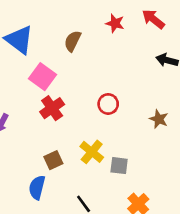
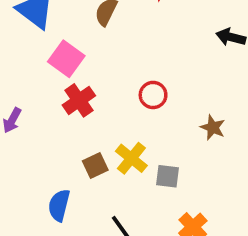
brown star: (159, 119) -> (213, 128), moved
brown square: (53, 160) -> (95, 165), moved

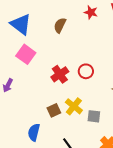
pink square: (66, 59) -> (26, 54), moved
red cross: (79, 100) -> (60, 74), moved

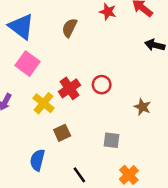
yellow cross: (74, 106) -> (44, 103), moved

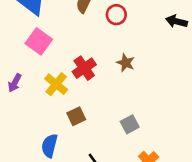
red circle: (102, 85) -> (116, 15), moved
brown star: (142, 107) -> (126, 63), moved
gray square: (112, 140) -> (130, 124), turned -35

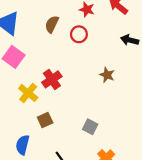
brown star: (126, 63) -> (107, 75), moved
gray square: (130, 124) -> (90, 127), turned -35

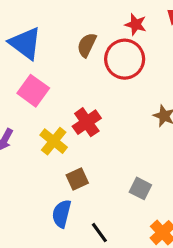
red circle: (79, 34) -> (125, 59), size x1.6
blue semicircle: (23, 145) -> (62, 214), moved

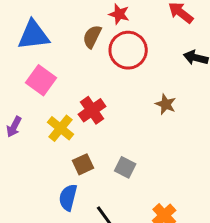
red star: (136, 24) -> (119, 14), moved
blue triangle: (25, 43) -> (33, 35), turned -44
gray square: (140, 188) -> (125, 167), moved

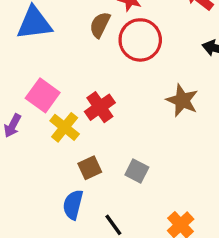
pink square: (41, 80) -> (43, 95), moved
brown star: (166, 104) -> (182, 100), size x1.4

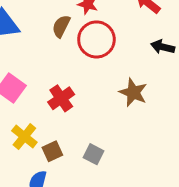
yellow cross: (65, 127) -> (24, 137), moved

